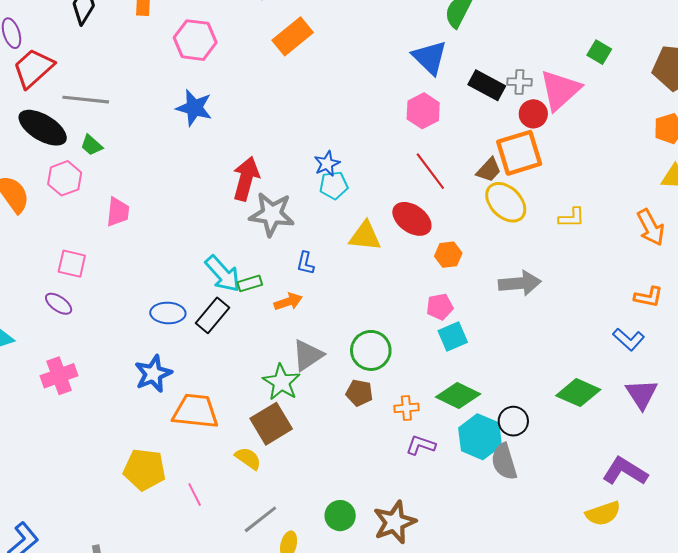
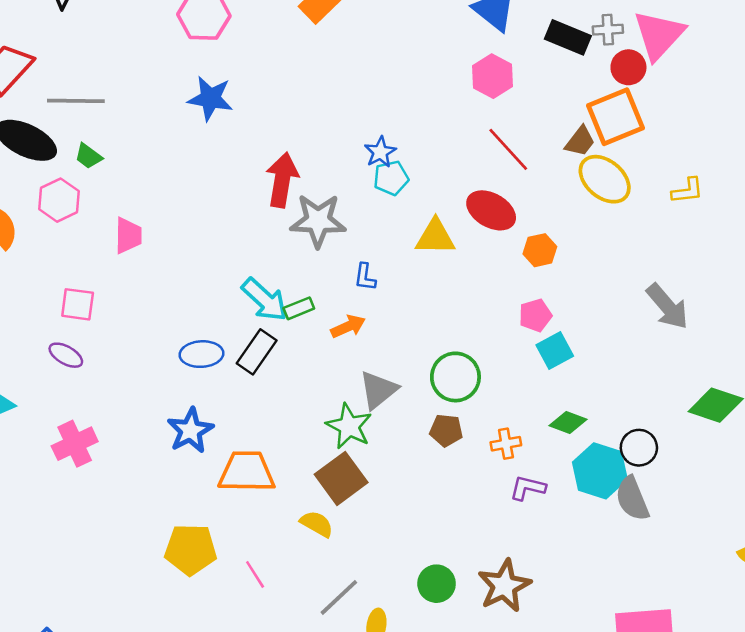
gray arrow: (520, 283) -> (667, 306), moved, turned 60
green diamond: (458, 396) -> (568, 423), size x0.7

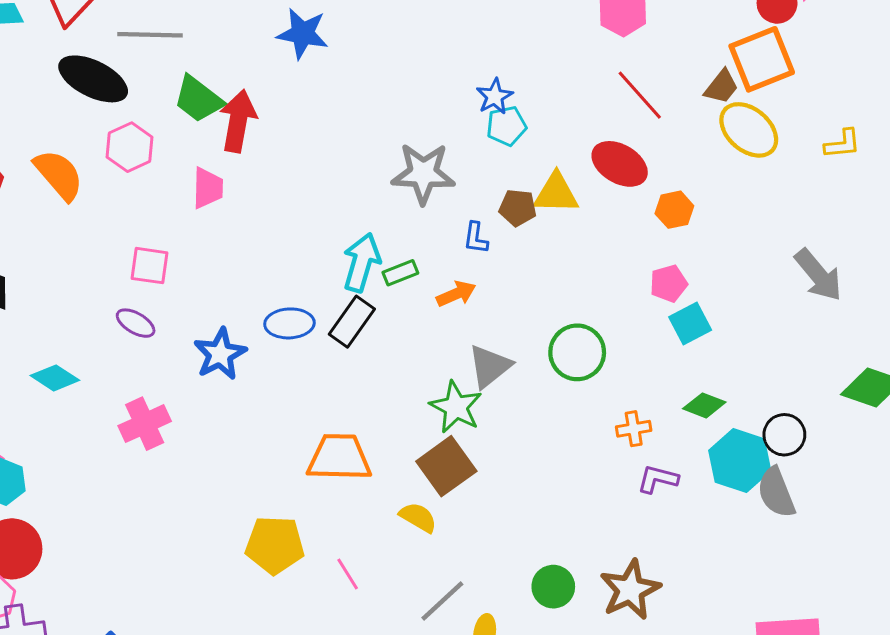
green trapezoid: (88, 156) -> (198, 99), moved, size x1.6
red arrow: (282, 180) -> (238, 121), moved
cyan arrow: (265, 300) -> (362, 262), turned -117
blue star: (190, 430) -> (220, 354), moved
brown pentagon: (446, 430) -> (518, 208), moved

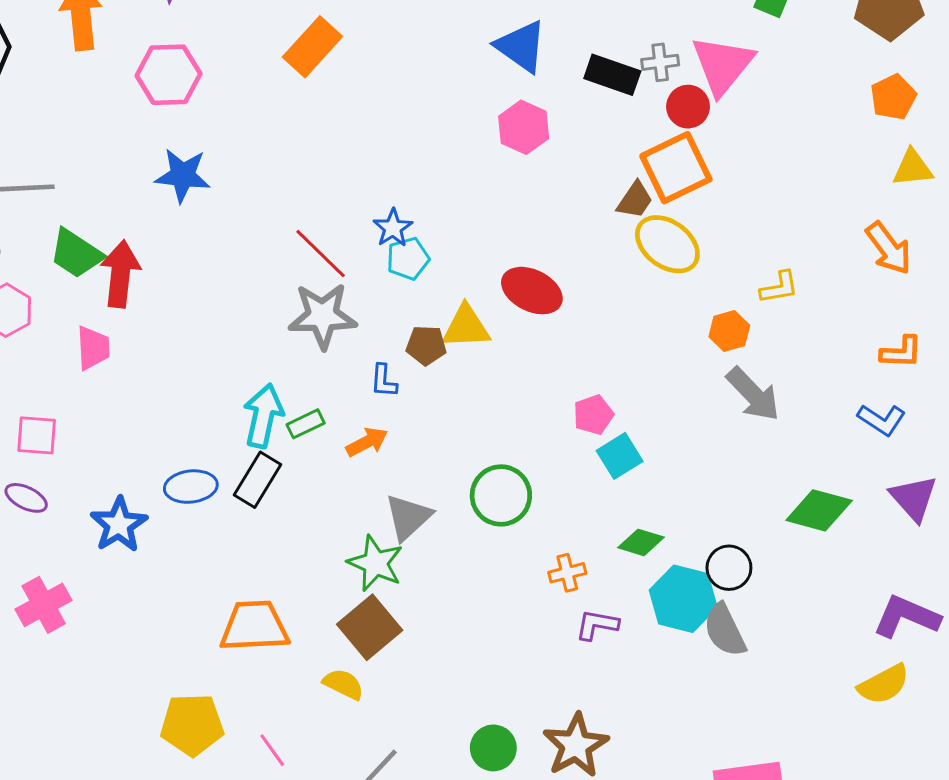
red line: (640, 95) -> (321, 254), moved
yellow L-shape: (843, 144) -> (779, 287), moved
orange hexagon: (674, 210) -> (729, 331), moved

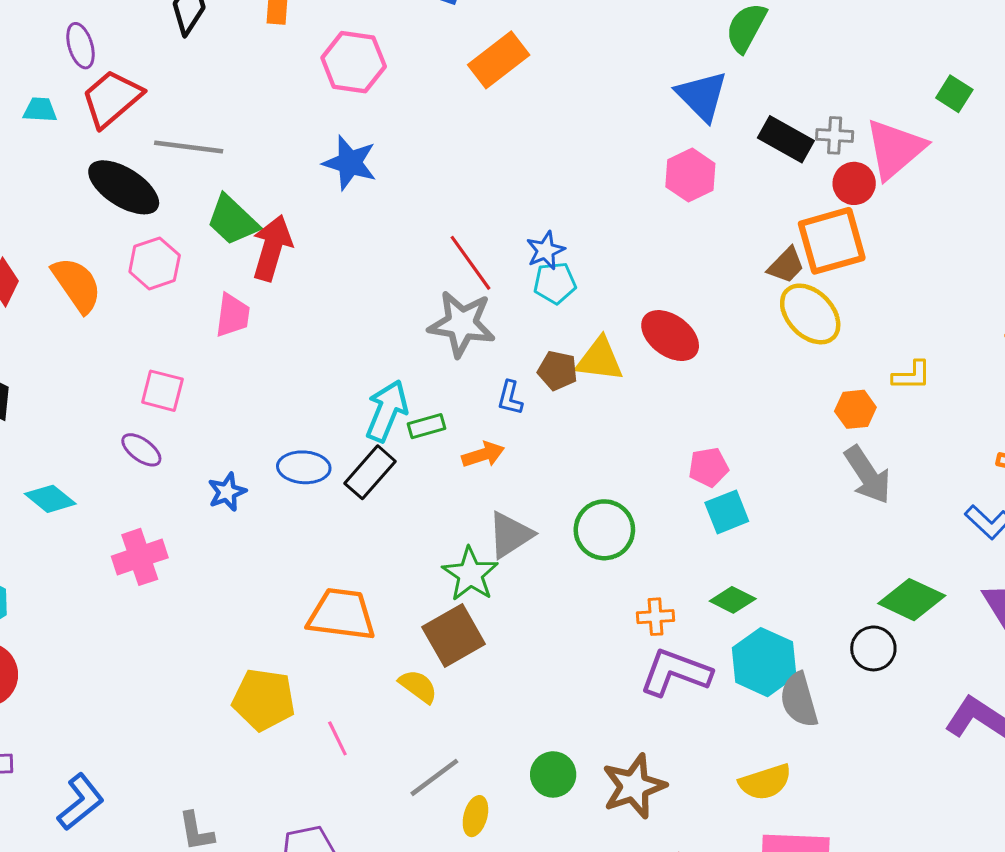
blue star: (119, 525) -> (227, 492), size x0.7
black circle: (729, 568) -> (873, 648), moved
purple L-shape: (597, 625) -> (675, 672), size x1.6
yellow semicircle: (884, 684) -> (765, 782), moved

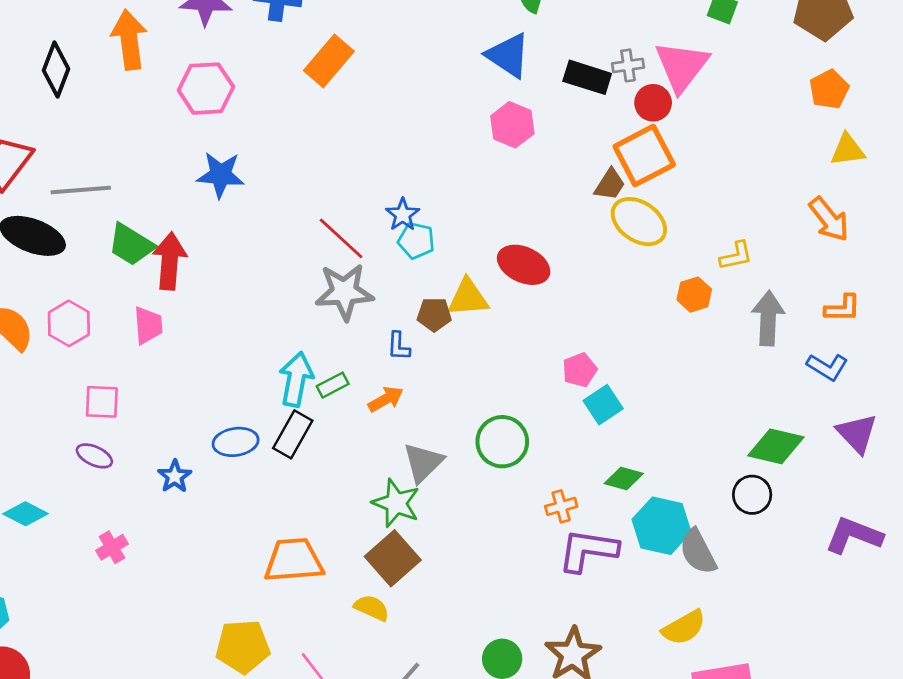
pink hexagon: (155, 263) -> (69, 323), moved
cyan pentagon: (555, 283) -> (416, 241), turned 30
gray arrow: (868, 475) -> (768, 318), moved, turned -132
pink cross: (140, 557) -> (112, 547), size x0.7

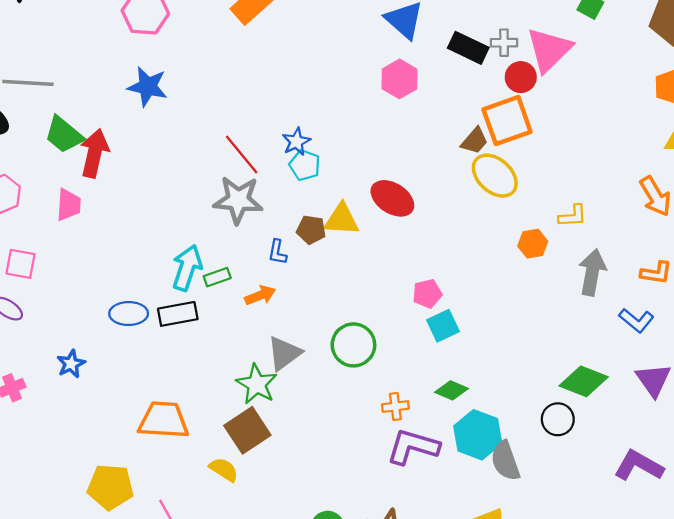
black rectangle: (293, 434) -> (178, 314), turned 42
blue star: (175, 476) -> (71, 364), moved

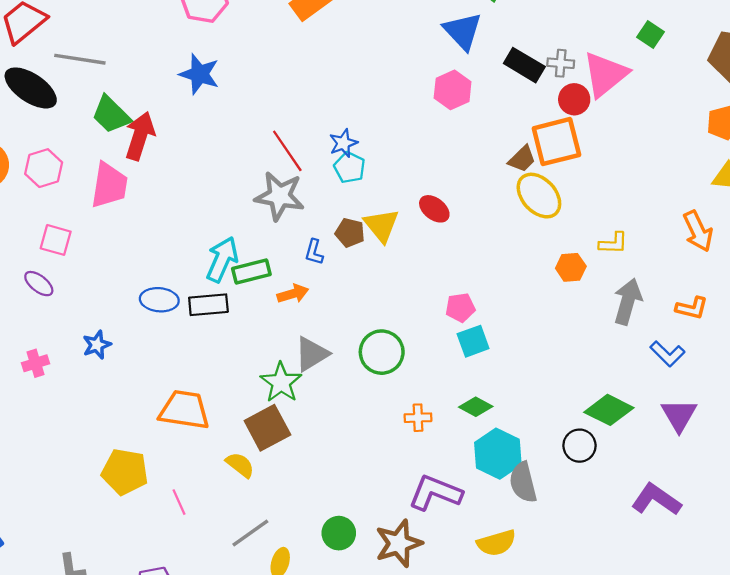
red ellipse: (392, 198) -> (434, 209), size x0.7
pink trapezoid: (69, 205) -> (109, 185), size x1.4
yellow triangle: (342, 219) -> (381, 225), turned 42
green rectangle: (217, 277) -> (251, 271), size x1.4
purple L-shape: (413, 447) -> (435, 493), moved

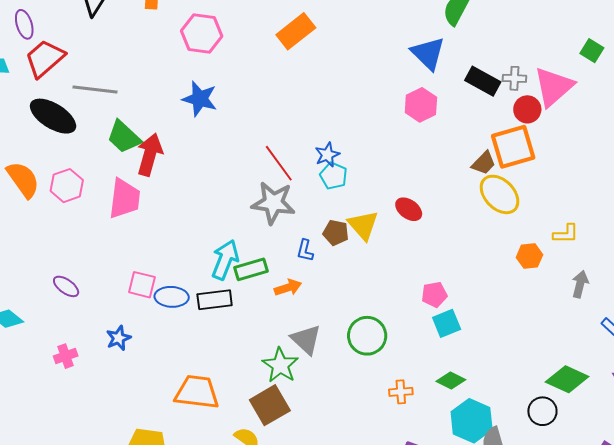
pink square: (56, 240) -> (142, 285), moved
gray arrow: (628, 302) -> (580, 284), size x0.7
gray triangle: (312, 354) -> (306, 339), turned -44

